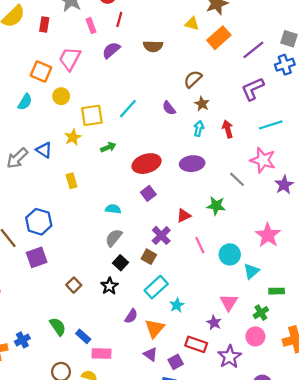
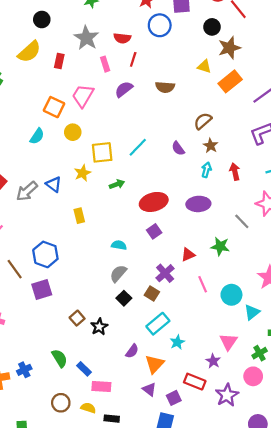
black star: (109, 286) -> (99, 327), moved

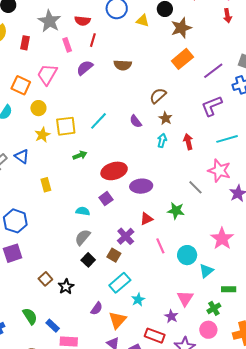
yellow triangle: (204, 67) -> (143, 21), moved
yellow star: (82, 173) -> (42, 135), moved
purple ellipse: (198, 204) -> (141, 186), moved
purple square: (154, 231) -> (106, 199), moved

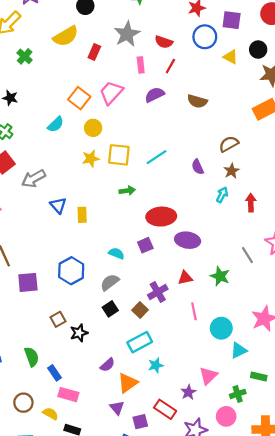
blue triangle: (22, 156) -> (58, 205), moved
blue hexagon: (15, 221) -> (71, 271), moved

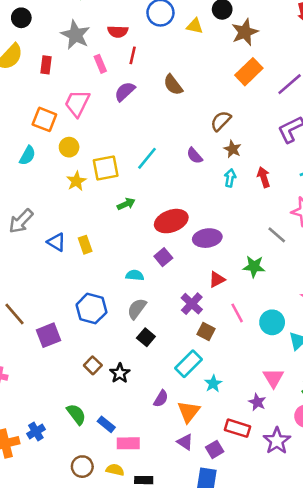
brown semicircle: (197, 101) -> (173, 85), turned 54
brown square: (140, 310) -> (206, 331), moved

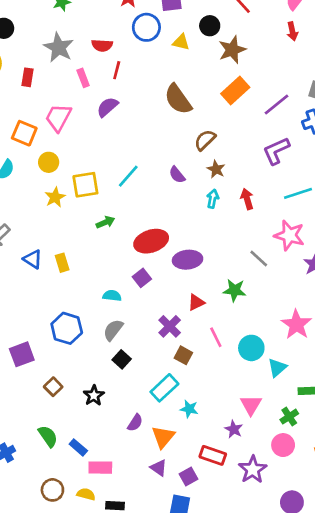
brown semicircle: (173, 85) -> (178, 99), moved, size x1.4
brown square: (93, 365) -> (53, 387), moved
cyan star: (213, 384) -> (189, 409), turned -30

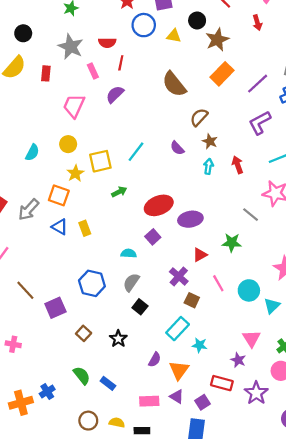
red arrow: (292, 31) -> (257, 23), moved
orange square: (24, 133) -> (59, 195), moved
pink rectangle: (100, 468) -> (149, 401), moved

